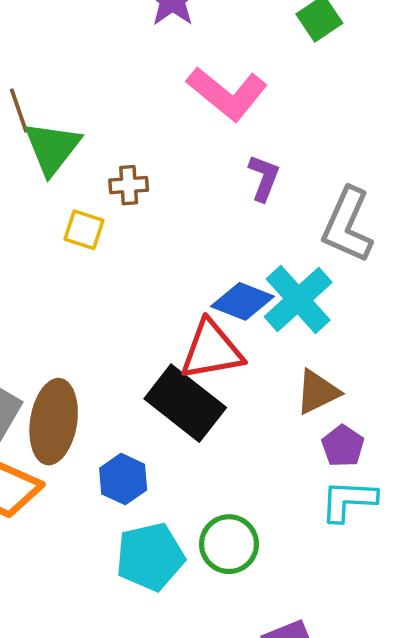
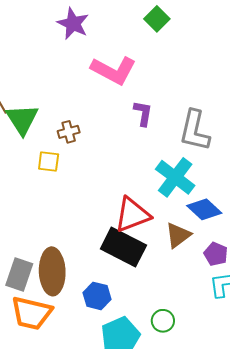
blue diamond: (242, 301) -> (204, 209), moved, turned 32
brown triangle: (317, 392) -> (178, 235), moved
green circle: (229, 544) -> (163, 321), size x0.7

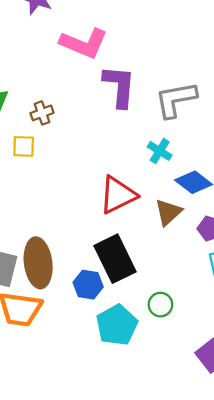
purple L-shape: (143, 113) -> (119, 86), size x1.6
gray L-shape: (195, 131) -> (176, 100), turned 72
cyan cross: (175, 177) -> (160, 151), size x0.6
black rectangle: (123, 247) -> (115, 259), moved, turned 42

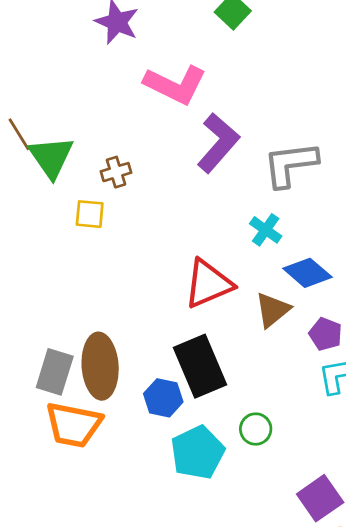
purple L-shape: (119, 86) -> (218, 143), turned 33

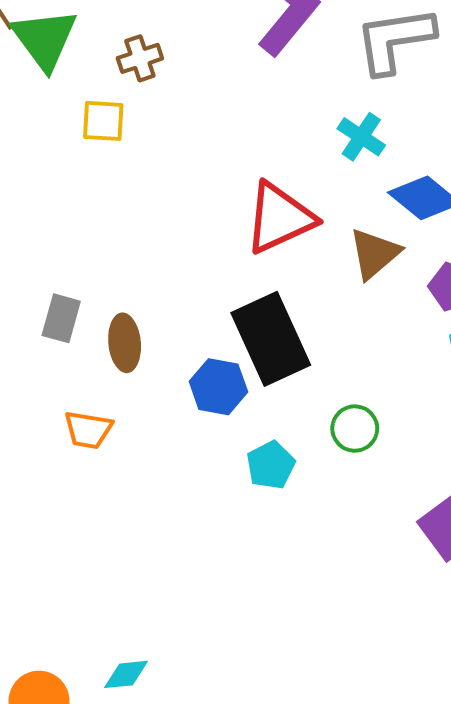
brown ellipse: (100, 366) -> (125, 343), size x0.6
gray rectangle: (55, 372) -> (61, 318), moved, size x0.7
orange trapezoid: (74, 425) -> (88, 430), size x0.6
cyan pentagon: (198, 452) -> (271, 465), size x0.6

